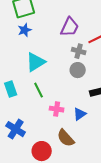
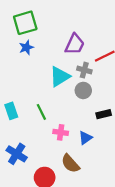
cyan triangle: (36, 62) -> (60, 76), moved

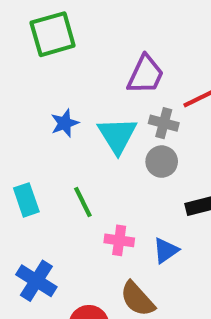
blue star: (26, 47) -> (65, 123), moved
cyan triangle: (60, 76) -> (117, 135), turned -30

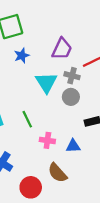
blue star: (65, 123) -> (22, 56), moved
blue triangle: (166, 250) -> (73, 146), turned 32

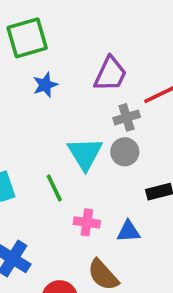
gray cross: (72, 76) -> (127, 117), turned -32
cyan triangle: (46, 82) -> (85, 154), moved

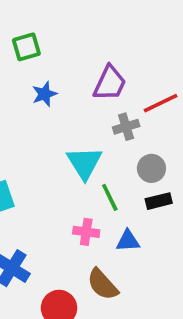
green square: (27, 38) -> (26, 47), size x0.7
gray circle: (125, 152) -> (151, 168), moved
green line: (54, 188) -> (110, 197), moved

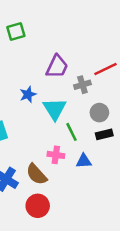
purple trapezoid: (110, 83) -> (57, 67), moved
blue star: (45, 94) -> (28, 94), moved
brown semicircle: (103, 284) -> (36, 174), moved

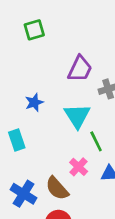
blue star: (28, 94) -> (34, 102), moved
pink cross: (56, 155) -> (79, 167), turned 35

